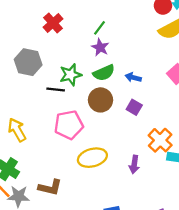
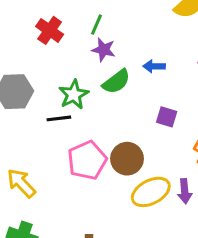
red cross: (53, 23) -> (50, 30), moved
blue arrow: (133, 77) -> (154, 66), moved
brown circle: (101, 100) -> (127, 159), moved
yellow ellipse: (92, 158) -> (151, 192), moved

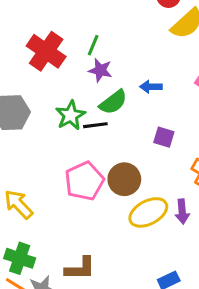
red cross: (50, 30) -> (46, 51), size x1.4
black line: (59, 118) -> (95, 125), moved

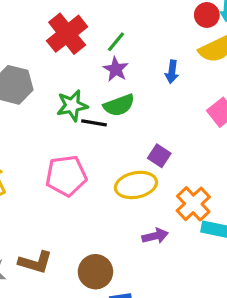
blue arrow: (151, 87) -> (172, 72), moved, turned -100
brown circle: (124, 179) -> (95, 272), moved
yellow ellipse: (148, 212) -> (136, 185), moved
purple arrow: (182, 212) -> (155, 236), turned -115

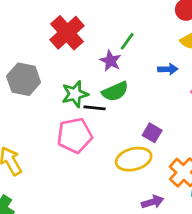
green line: (116, 42) -> (127, 41), moved
blue arrow: (172, 72) -> (168, 69), moved, turned -96
pink pentagon: (66, 176) -> (75, 135), moved

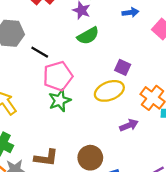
green star: (75, 94) -> (60, 100), moved
black line: (95, 108) -> (40, 52), moved, turned 30

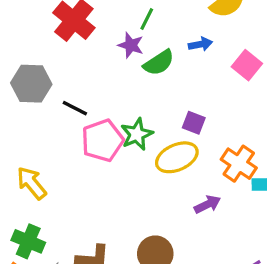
green semicircle: (88, 36) -> (159, 63), moved
green star: (60, 100) -> (137, 134), moved

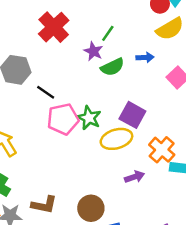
purple square: (194, 123) -> (132, 115), size x1.5
green star: (137, 134) -> (89, 118), turned -30

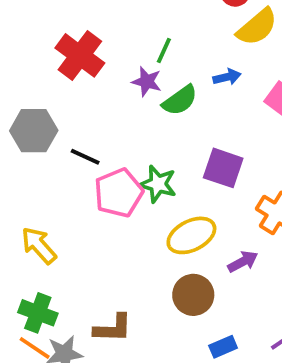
yellow ellipse: (116, 139) -> (191, 235), moved
brown circle: (91, 208) -> (193, 295), moved

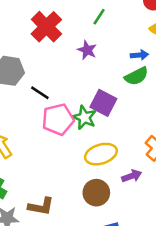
green line: (164, 50) -> (99, 17), moved
green semicircle: (180, 100) -> (136, 76), moved
purple square: (223, 168) -> (103, 103), moved

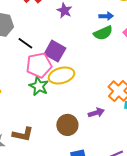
purple square: (103, 103) -> (55, 51), moved
green star: (84, 117) -> (39, 86), moved
yellow ellipse: (101, 154) -> (61, 75), moved

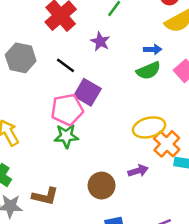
black line: (25, 43) -> (66, 65), moved
yellow ellipse: (61, 75) -> (149, 127), moved
green star: (39, 86) -> (66, 136), turned -30

